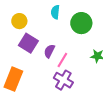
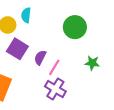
cyan semicircle: (55, 12) -> (26, 15), moved

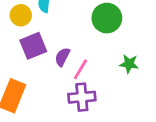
purple square: (17, 49) -> (33, 46), turned 36
purple cross: (55, 89) -> (82, 97), turned -36

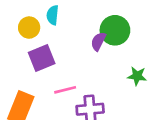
purple semicircle: (62, 57) -> (98, 41), moved
pink line: (80, 69) -> (65, 90), moved, turned 45

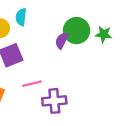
green star: (137, 76) -> (104, 34), moved

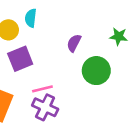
green circle: (76, 31) -> (96, 71), moved
purple cross: (54, 101) -> (45, 107), moved, turned 30

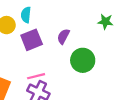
green star: (119, 36) -> (105, 22), moved
purple square: (20, 59) -> (32, 40), moved

